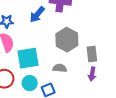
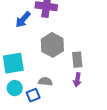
gray semicircle: (60, 68) -> (45, 81), moved

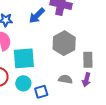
gray semicircle: (45, 81) -> (65, 79), moved

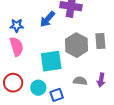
cyan square: (24, 58) -> (51, 61), moved
gray rectangle: (88, 60) -> (100, 41), moved

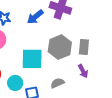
purple arrow: (101, 80) -> (83, 71), moved, turned -48
gray semicircle: (80, 81) -> (57, 83), turned -40

